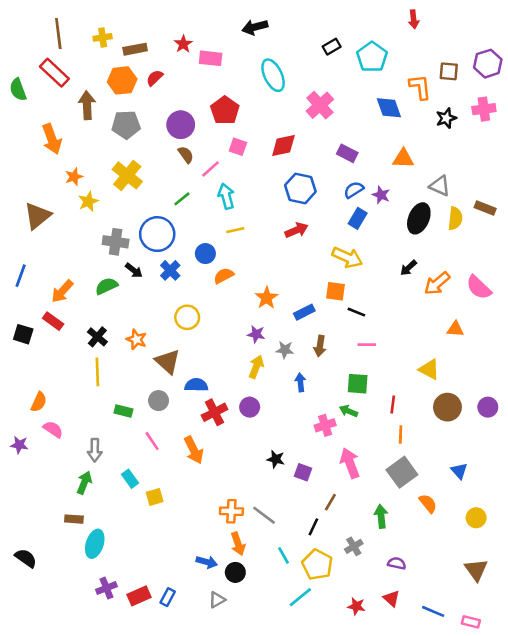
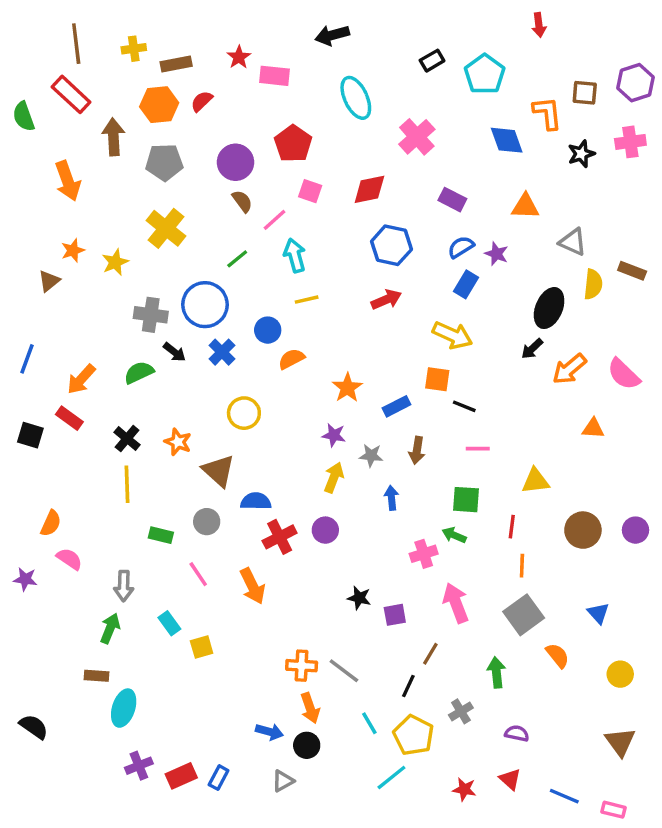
orange star: (74, 177) -> (73, 250), moved
brown triangle: (37, 216) -> (49, 281), size x0.6
black ellipse: (419, 218) -> (549, 308), moved
yellow triangle: (429, 369) -> (535, 481), moved, turned -35
purple square: (303, 472) -> (395, 615), turned -30

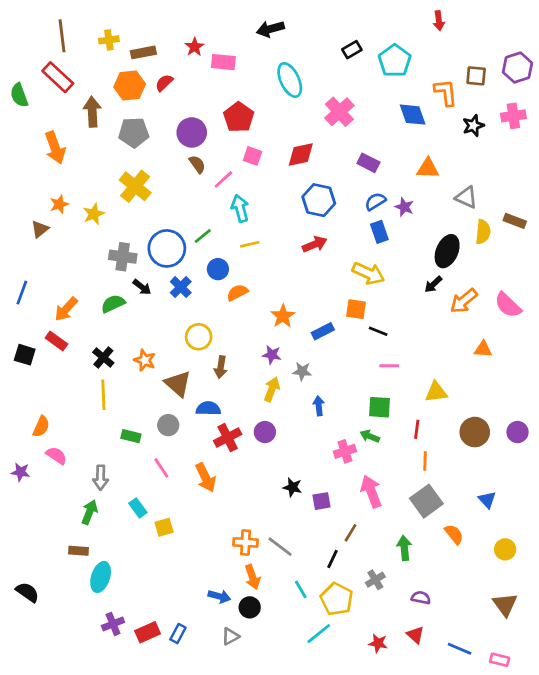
green line: (237, 259) -> (203, 236), moved
blue rectangle: (466, 284) -> (379, 232), turned -50
brown arrow: (417, 450) -> (221, 367), moved

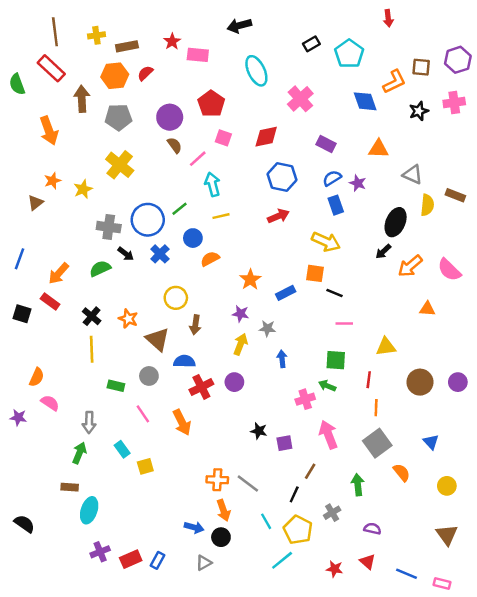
orange L-shape: (446, 92) -> (394, 82), turned 70

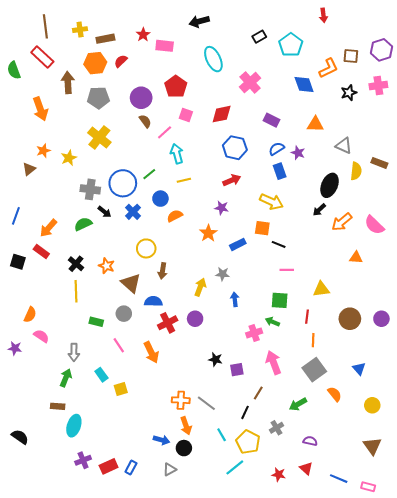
purple star: (241, 314) -> (222, 208), moved
green arrow: (358, 485) -> (298, 404), turned -114

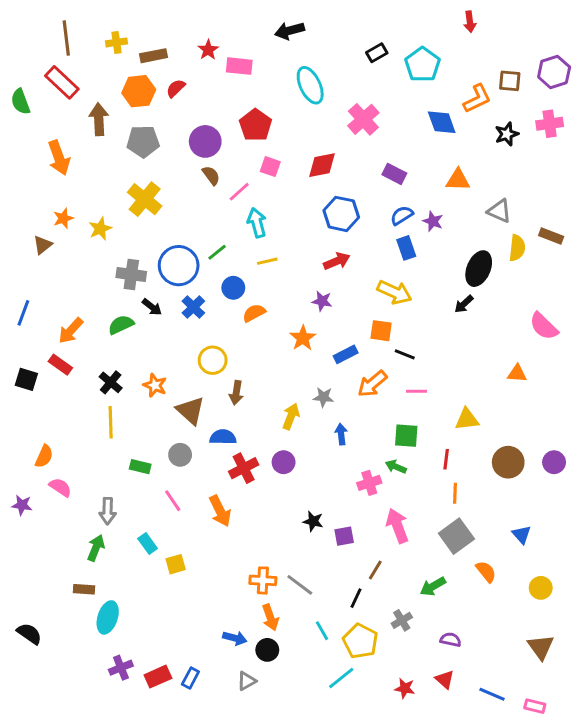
orange arrow: (342, 222) -> (372, 384), moved

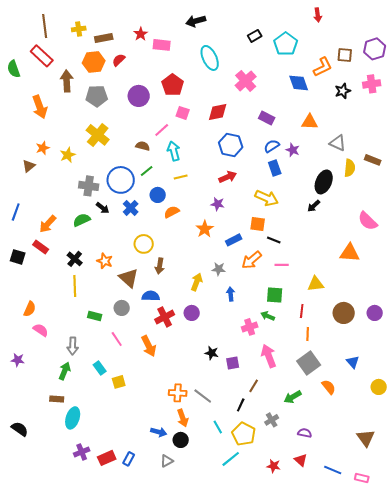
brown semicircle: (211, 175) -> (143, 146), moved, turned -40
orange triangle: (517, 374) -> (350, 253), size x1.5
purple star: (22, 505) -> (18, 360), moved
yellow circle: (541, 588) -> (379, 387), moved

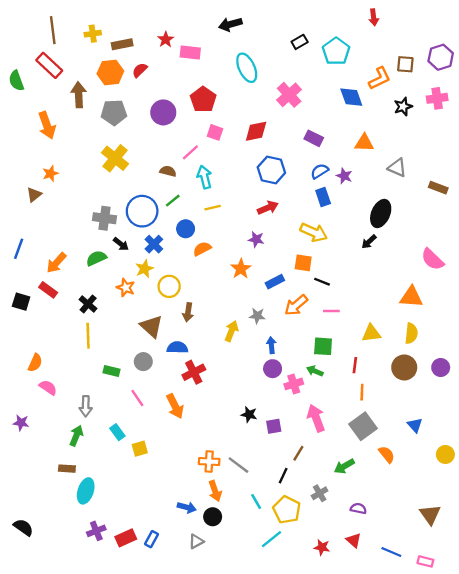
yellow star: (68, 155) -> (144, 269), moved
yellow semicircle: (350, 168) -> (411, 333), moved
orange star: (105, 261) -> (126, 288), moved
purple circle: (192, 313) -> (273, 369), moved
black semicircle: (20, 429) -> (23, 527), moved

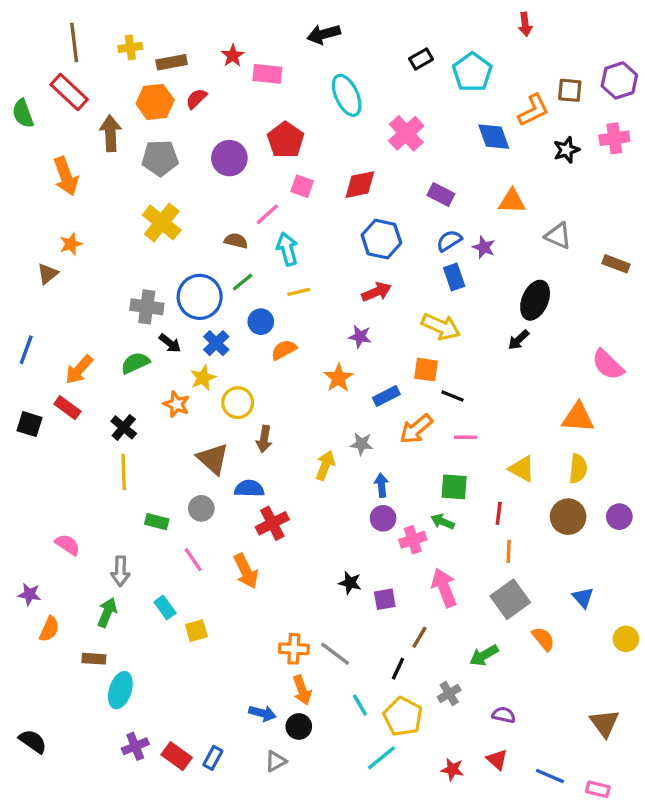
yellow triangle: (371, 333) -> (522, 469), turned 36
orange semicircle: (35, 363) -> (49, 629), moved
red rectangle: (126, 538) -> (177, 756), turned 60

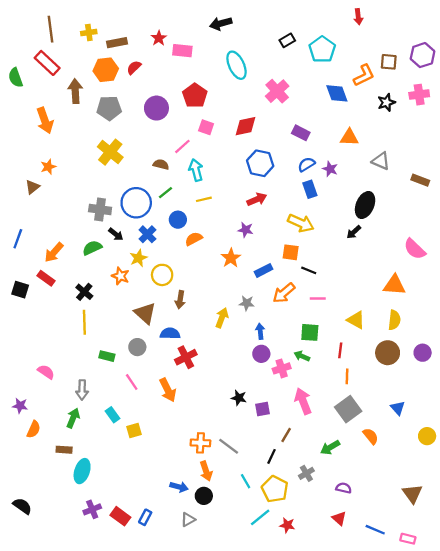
red star: (452, 769) -> (287, 525), moved

